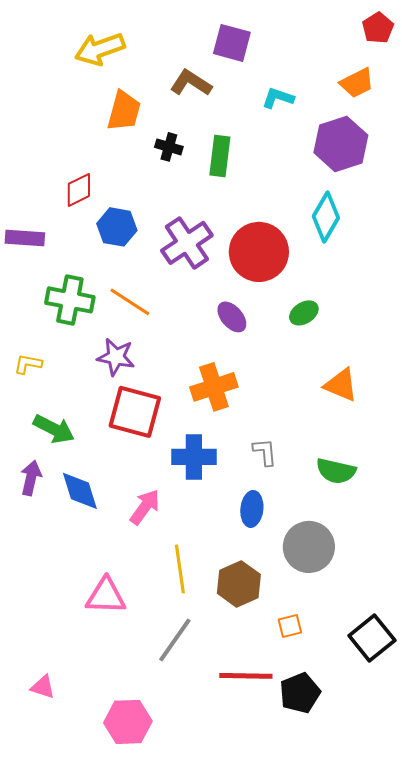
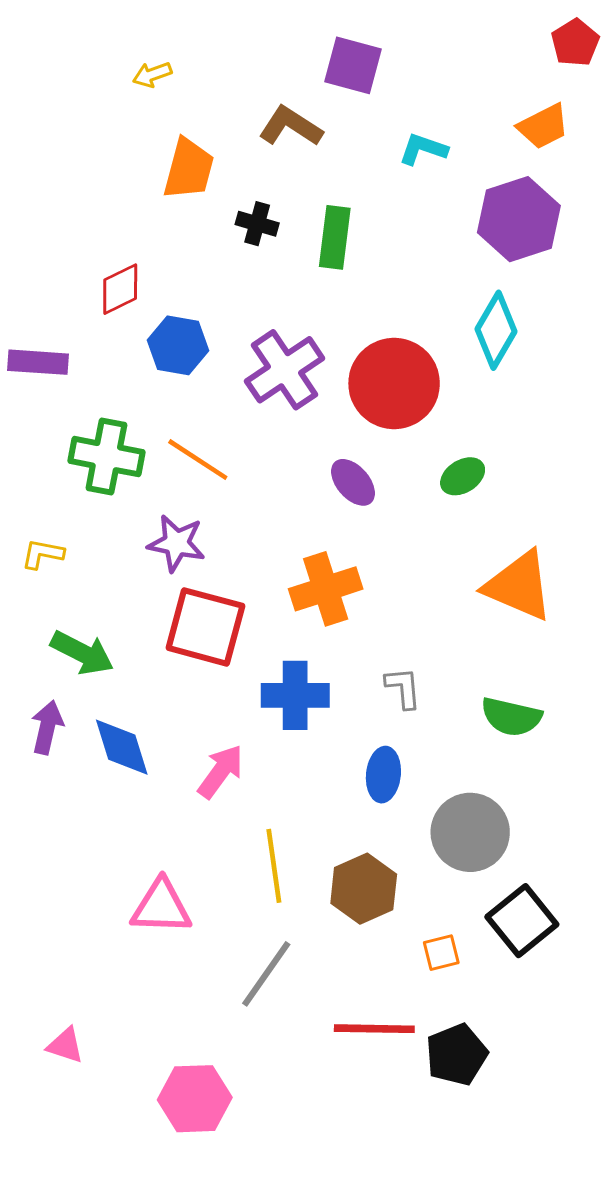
yellow arrow: (100, 49) -> (152, 75), size x0.5
orange triangle: (341, 385) -> (519, 586), size x1.4
black square: (372, 638) -> (522, 921), moved

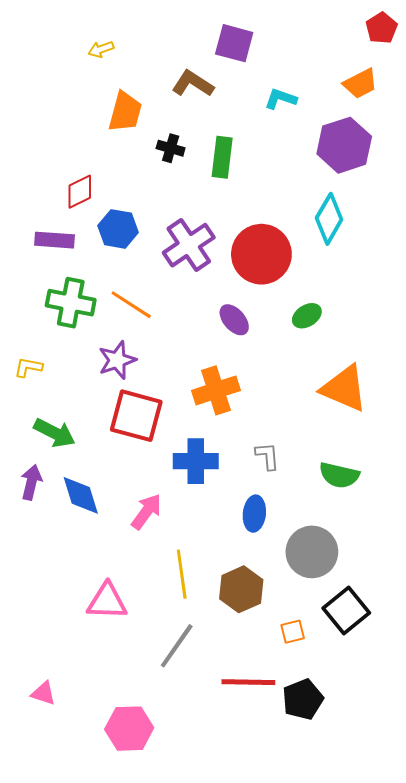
purple rectangle: (38, 362) -> (55, 240), moved
purple star: (176, 543) -> (117, 360), turned -30

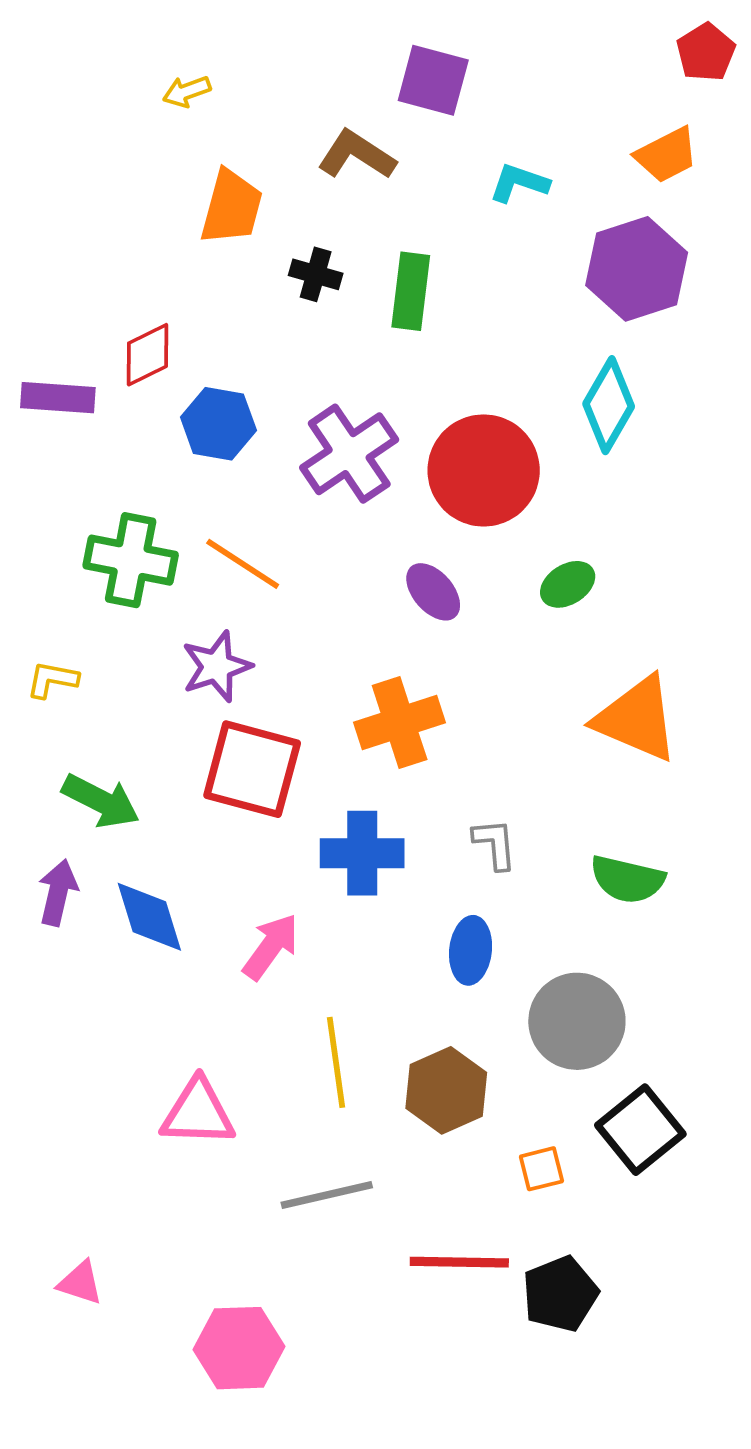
purple rectangle: (55, 240) -> (58, 398), moved
gray line: (177, 646) -> (327, 1195), turned 42

